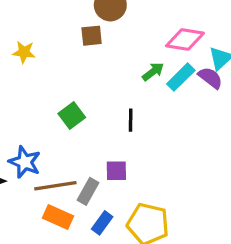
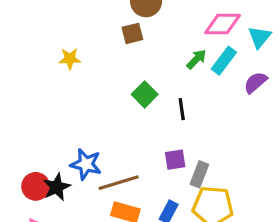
purple semicircle: (210, 78) -> (255, 82), moved, turned -70
green square: (72, 116) -> (145, 94), moved
gray rectangle: (88, 191) -> (199, 174), moved

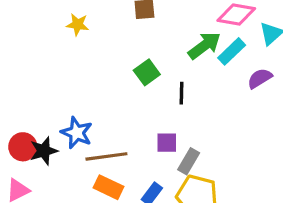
green arrow: (196, 59) -> (204, 46), size x1.5

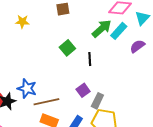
purple square: (167, 143) -> (83, 90), turned -32

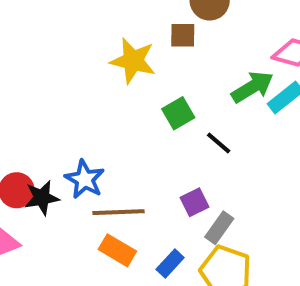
yellow star: (22, 22) -> (133, 61), moved, size x1.6
black line: (90, 59) -> (219, 143), turned -56

